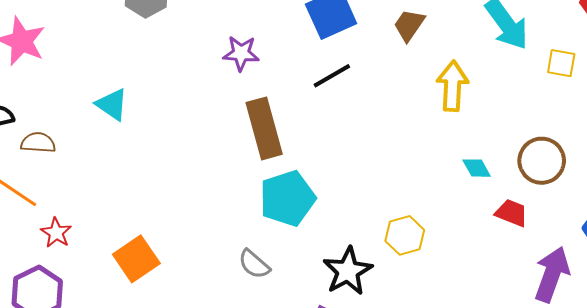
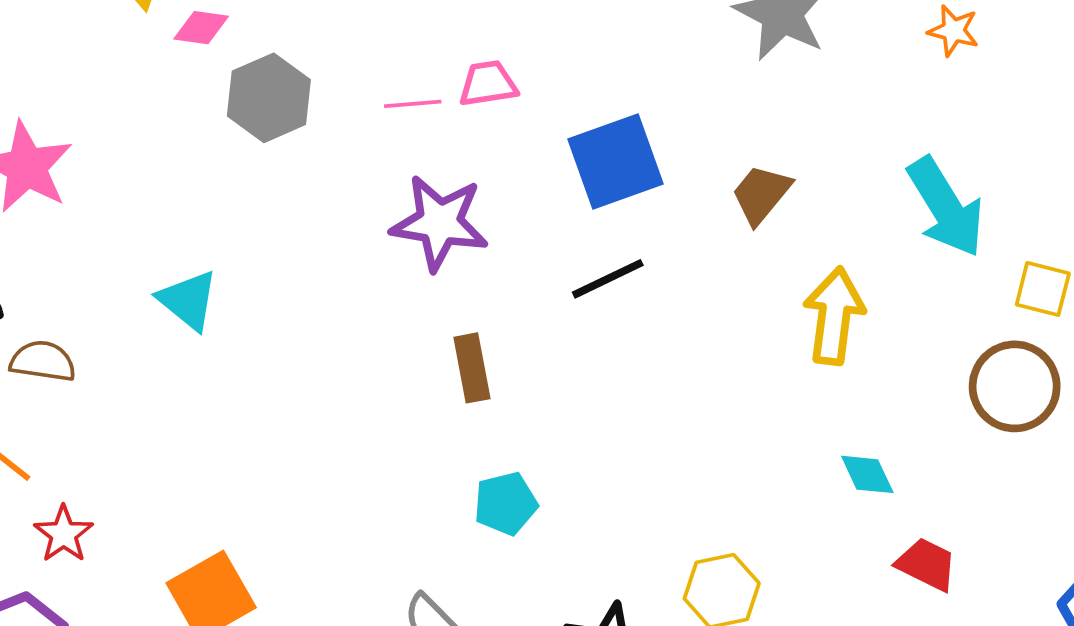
purple star: (241, 53) -> (440, 223), size x1.4
brown rectangle: (264, 128) -> (472, 368), size x0.6
brown circle: (542, 161) -> (1015, 386), moved
cyan pentagon: (287, 198) -> (506, 504), size x0.6

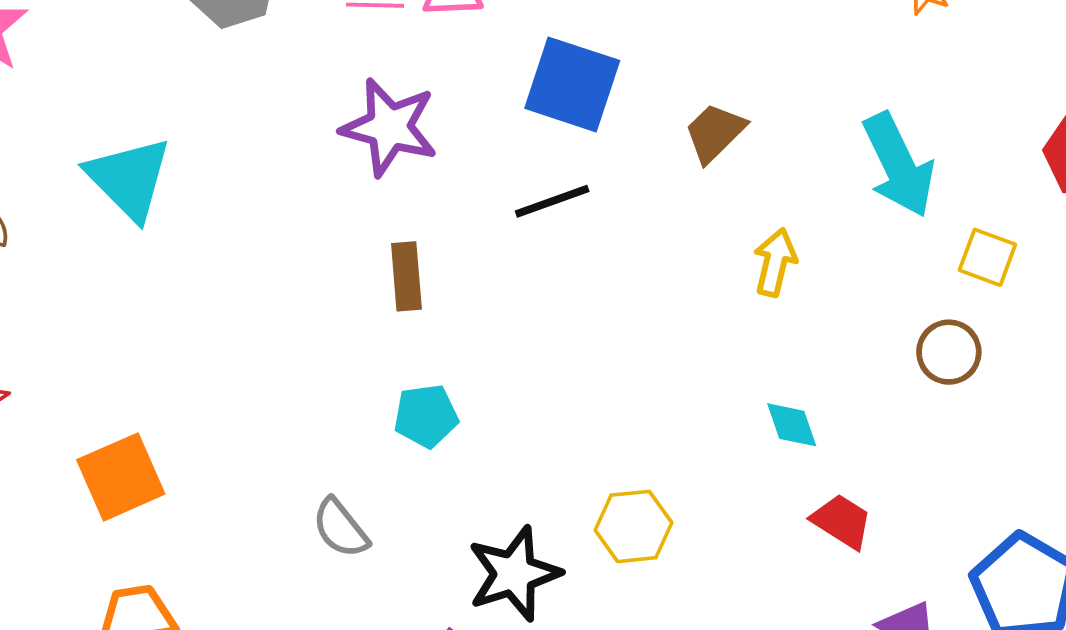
blue square: (615, 162) -> (572, 84), turned 32
cyan triangle: (188, 300) -> (129, 178), size x1.4
yellow arrow: (834, 316) -> (775, 262), size x0.7
brown circle: (1015, 386) -> (949, 352), size x0.7

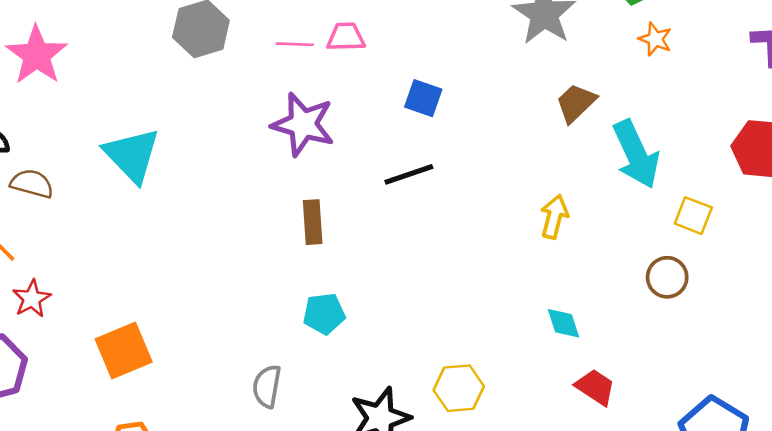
blue square: (572, 84) -> (423, 98), size x0.6
brown trapezoid: (715, 133) -> (576, 103), moved
gray semicircle: (340, 528) -> (267, 386), turned 48

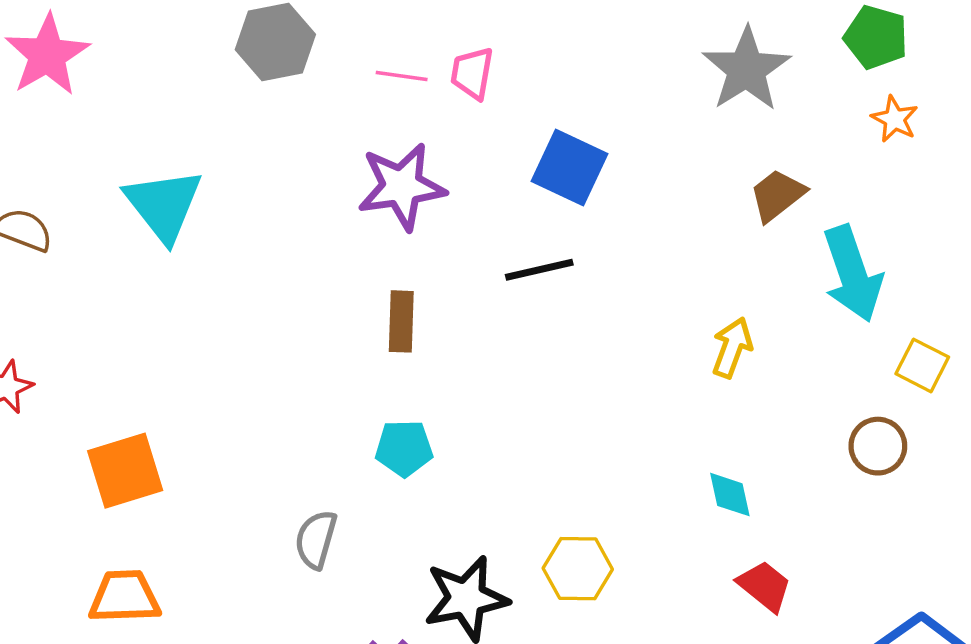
pink trapezoid: (346, 37) -> (472, 73), turned -84
blue square: (423, 98) -> (569, 167), size x1.4
purple star: (303, 124) -> (402, 186), turned -30

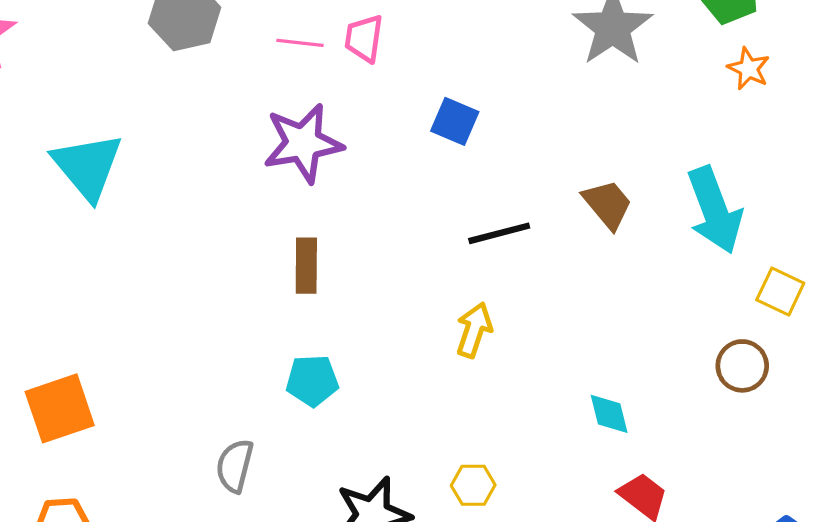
blue square: (569, 167) -> (455, 121), size x0.7
brown trapezoid: (777, 195) -> (608, 204), moved, turned 90
black line: (539, 270) -> (499, 233), moved
yellow arrow: (732, 348) -> (474, 330), moved
yellow hexagon: (578, 569) -> (473, 485), size x0.7

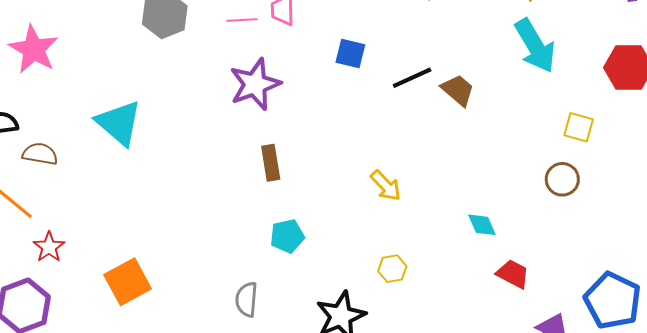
cyan arrow: (715, 210) -> (535, 46), moved
black line: (499, 233) -> (412, 78), moved
yellow arrow: (474, 330) -> (386, 186), turned 128
yellow hexagon: (473, 485) -> (392, 269), moved

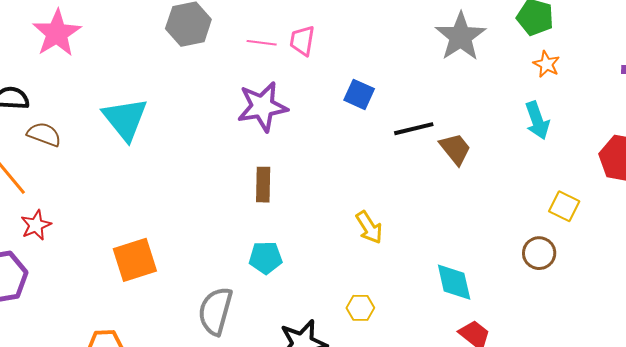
cyan arrow: (535, 46) -> (537, 120), size x0.7
cyan diamond: (482, 225) -> (454, 282), size x1.4
orange square: (128, 282) -> (135, 260), moved
gray semicircle: (247, 299) -> (215, 311), size x1.4

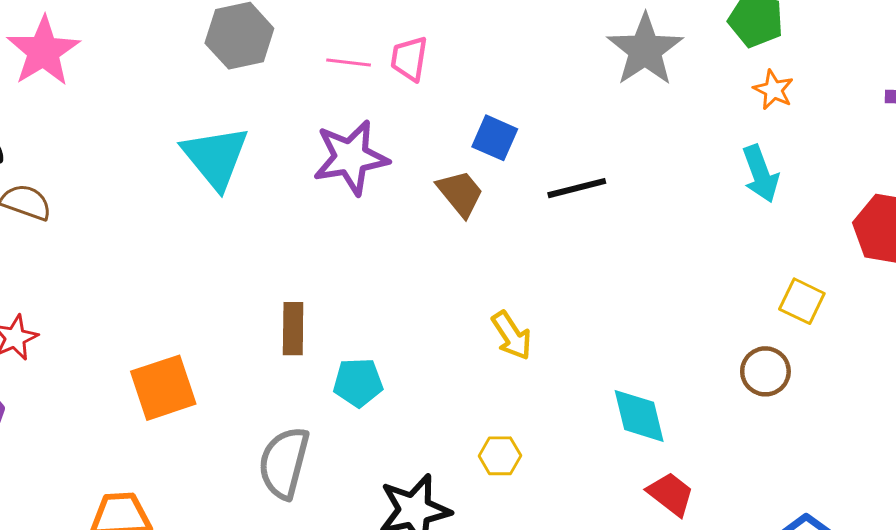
cyan triangle: (125, 119) -> (215, 157), moved
brown trapezoid: (455, 149) -> (460, 193), moved
brown rectangle: (263, 185) -> (293, 329), moved

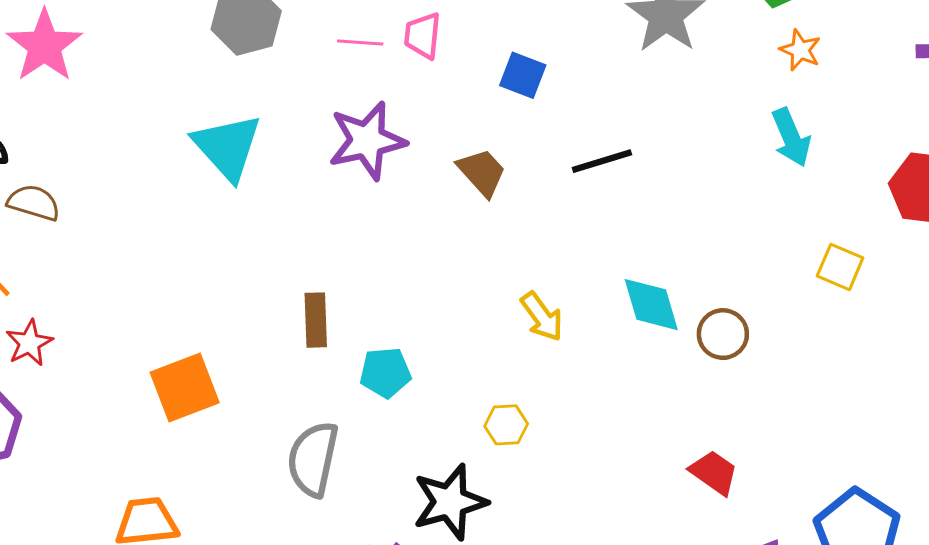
blue square: (495, 138) -> (523, 75), moved
brown circle: (765, 371) -> (723, 334), moved
cyan diamond: (639, 416) -> (651, 305), moved
yellow hexagon: (500, 456) -> (506, 425), moved

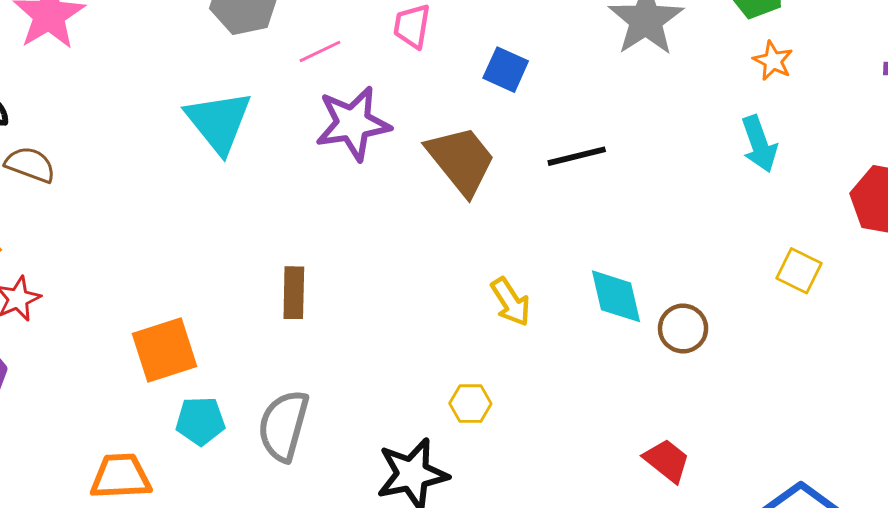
pink line: (360, 42) -> (320, 51), moved, turned -33
brown trapezoid: (482, 172) -> (461, 160), size x1.5
cyan pentagon: (385, 373) -> (200, 421), moved

